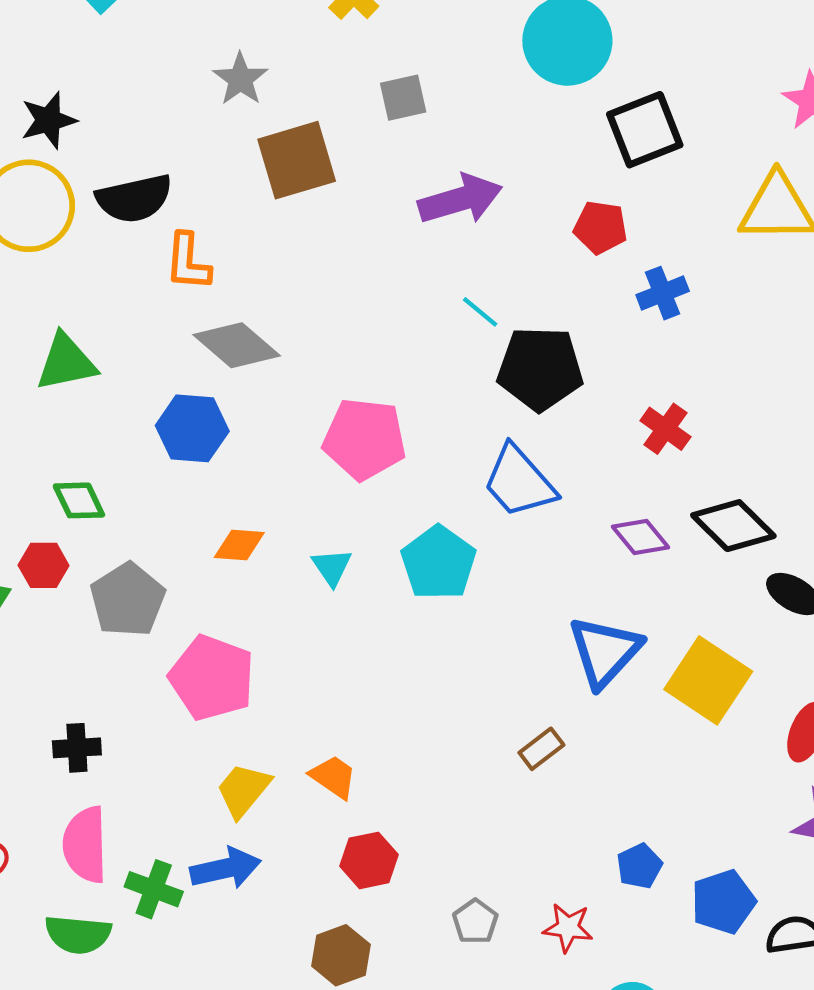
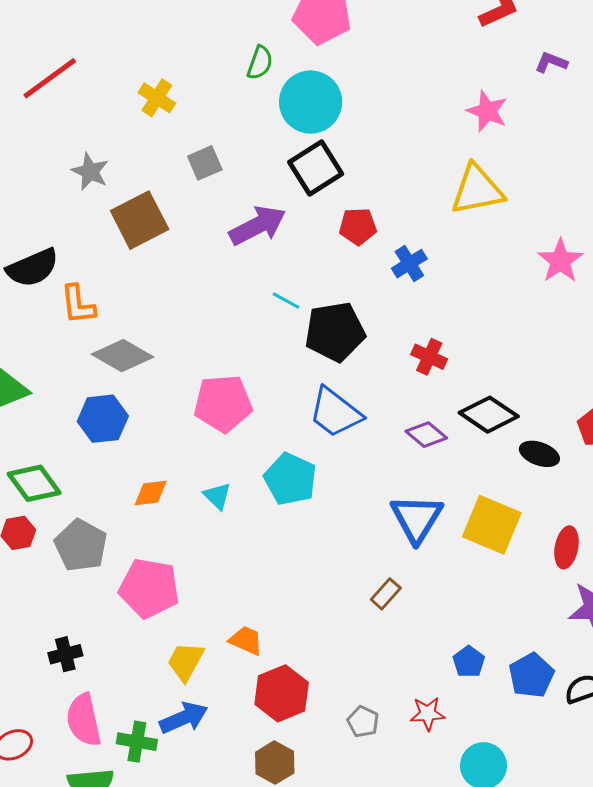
black square: (645, 130) -> (316, 168), moved
green diamond: (79, 500) -> (34, 483), size x1.4
red hexagon: (369, 860) -> (282, 693), size x1.4

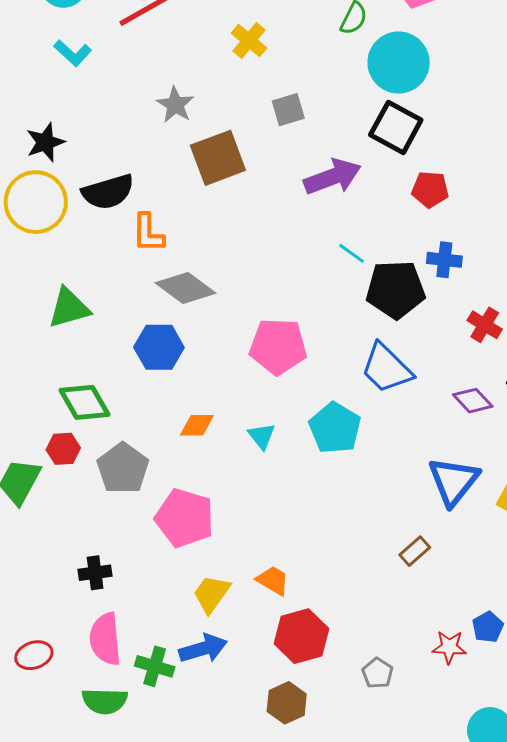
black square: (316, 168) -> (396, 127), turned -36
blue cross: (409, 264) -> (444, 260), moved, turned 32
red star: (428, 714) -> (449, 647), moved

